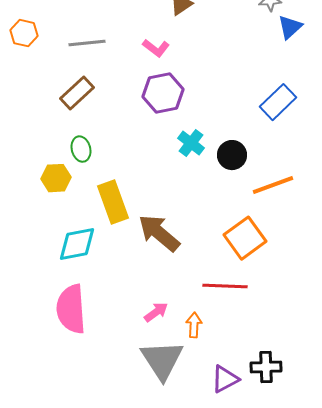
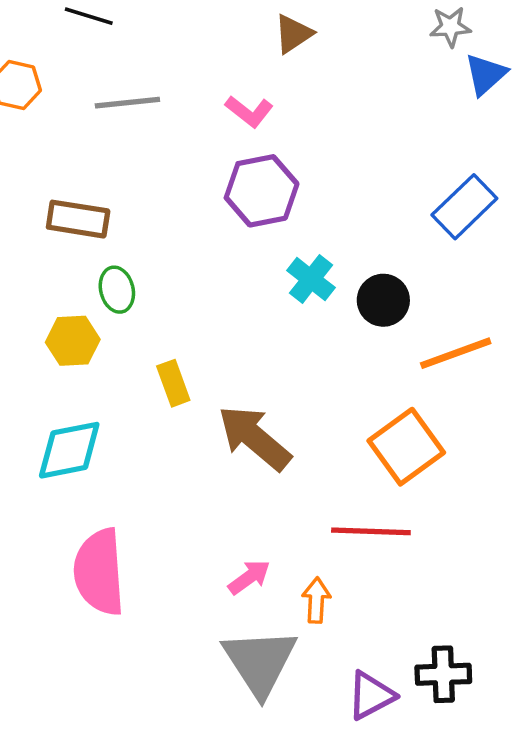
brown rectangle: (77, 93) -> (78, 219), moved, turned 52
yellow rectangle: (113, 202) -> (173, 383), size x0.6
cyan diamond: (77, 244) -> (69, 450), moved

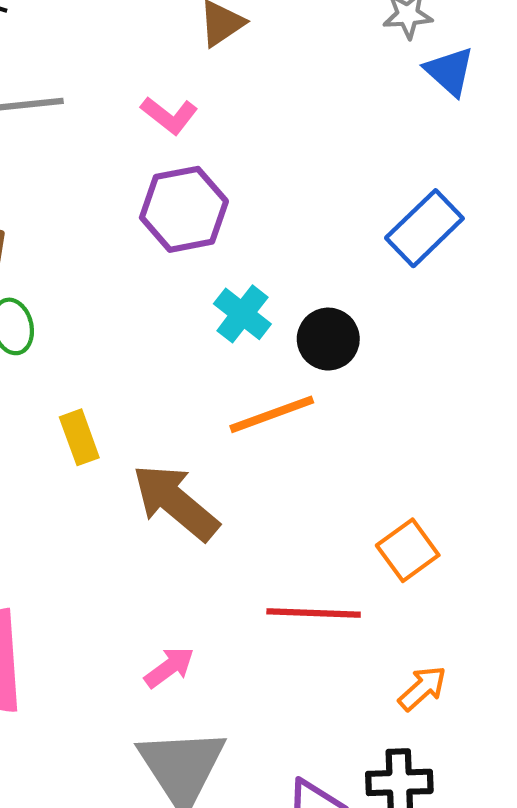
blue triangle: (486, 74) -> (450, 71), turned -36
orange line: (456, 353) -> (272, 414), moved
orange square: (406, 447) -> (408, 550), moved, size x0.7
orange arrow: (316, 600) -> (422, 688), moved, turned 45

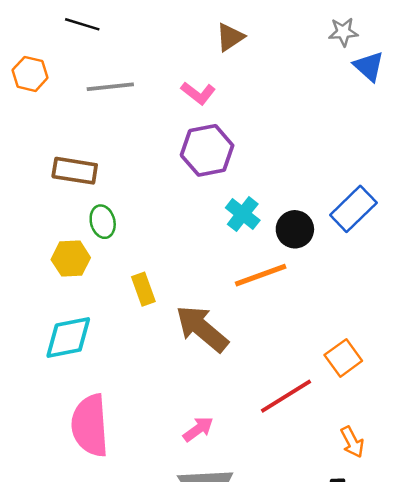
blue rectangle: (424, 228) -> (353, 209), moved
red line: (314, 613) -> (286, 396), turned -34
orange arrow: (422, 688) -> (352, 442), turned 104

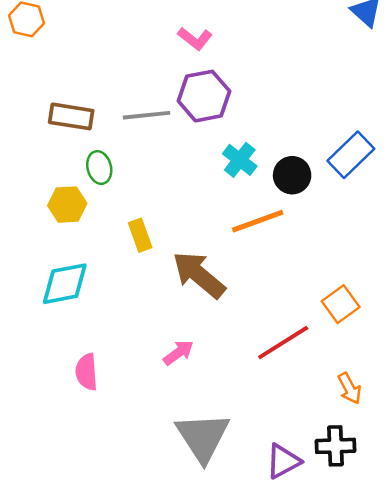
gray line: (110, 87) -> (147, 115), moved
pink semicircle: (90, 425) -> (86, 372), size x0.6
pink arrow: (198, 429) -> (178, 353), moved

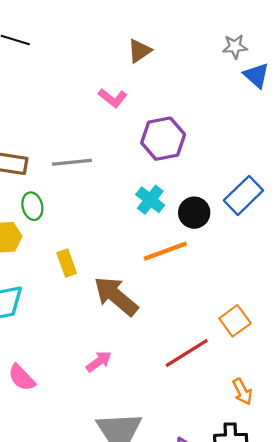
purple hexagon: (204, 96) -> (163, 139), moved
pink semicircle: (86, 372) -> (22, 378), turned -40

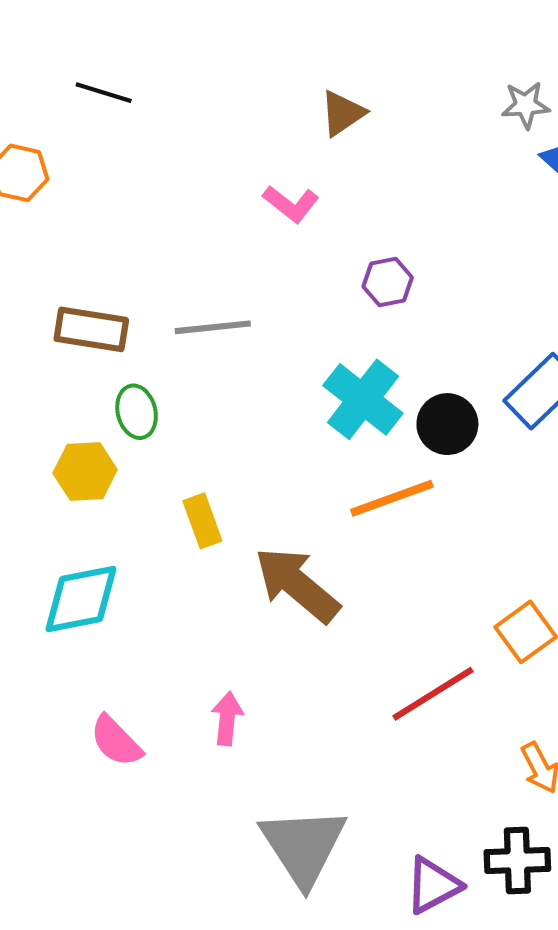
purple hexagon: (163, 139) -> (388, 282), size x0.6
cyan cross: (150, 200) -> (363, 399), size x1.4
pink arrow: (99, 362) -> (227, 718), moved, turned -48

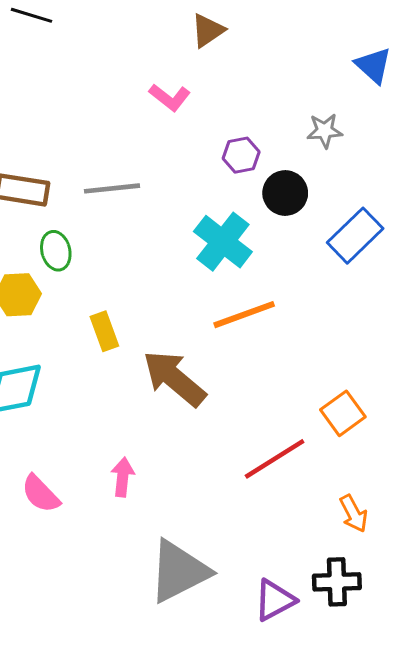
gray star: (526, 105) -> (325, 131), moved
black circle: (447, 424) -> (285, 193), moved
gray triangle: (303, 846) -> (179, 571), turned 36

